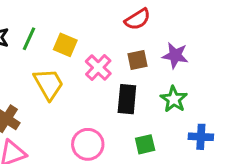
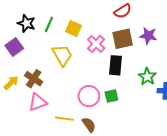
brown square: (138, 60) -> (123, 39), size x1.5
green star: (174, 99) -> (147, 77), moved
green square: (145, 144) -> (111, 96), moved

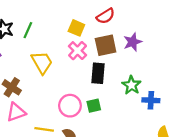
yellow square: (74, 28) -> (76, 28), moved
purple star: (148, 36) -> (133, 42), turned -30

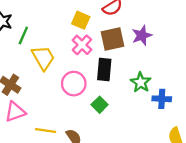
green line: (28, 30) -> (23, 35), moved
pink circle: (70, 106) -> (74, 84), moved
green square: (94, 106) -> (100, 105), turned -32

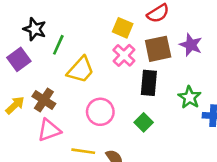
purple star: (142, 35) -> (191, 45), turned -30
yellow trapezoid: (43, 58) -> (81, 70), turned 72
pink circle: (74, 84) -> (100, 112), moved

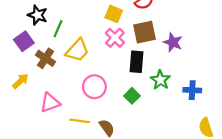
purple star: (191, 45) -> (173, 42), moved
green star: (190, 97) -> (160, 80), moved
brown cross: (44, 100) -> (45, 58), moved

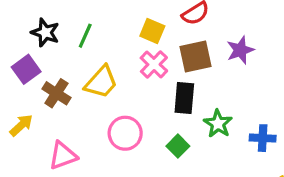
green line: (58, 29) -> (85, 36), moved
purple star: (173, 42) -> (240, 50), moved, turned 30

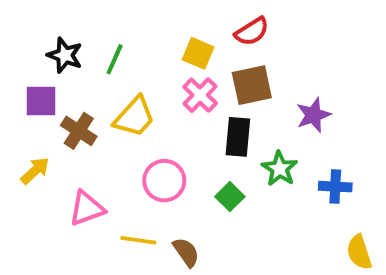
purple star: (240, 50) -> (313, 115), moved
purple square: (26, 69) -> (41, 101), turned 36

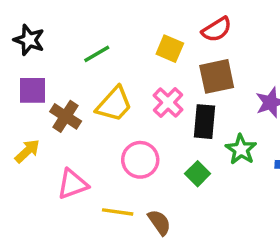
black star: (65, 55) -> (29, 40), moved
green line: (115, 59) -> (97, 54), turned 36
pink cross: (200, 95) -> (168, 102), moved

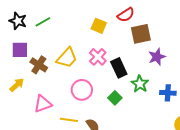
green line: (97, 54) -> (43, 22), moved
brown square: (217, 76) -> (141, 34), moved
black rectangle: (205, 122) -> (119, 68), turned -30

